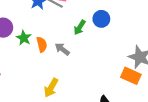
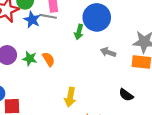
blue circle: (101, 19) -> (97, 17), size x1.6
gray arrow: (62, 49) -> (108, 52), moved

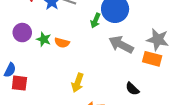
gray arrow: (108, 52) -> (121, 45), size x1.6
orange semicircle: (48, 59) -> (62, 43), turned 128

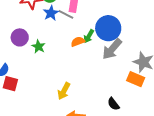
orange semicircle: (62, 43) -> (78, 42), moved, turned 136
gray arrow: (121, 45) -> (112, 49), moved, turned -85

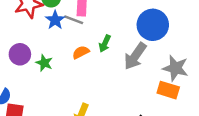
blue circle: (108, 28) -> (153, 25), moved
orange semicircle: (78, 42) -> (81, 52), moved

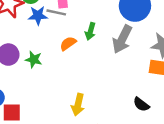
blue star: (55, 20) -> (38, 16), turned -30

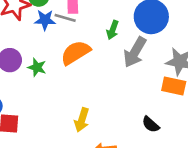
green arrow: (90, 31) -> (113, 30), moved
orange semicircle: (68, 44) -> (76, 53), size x1.6

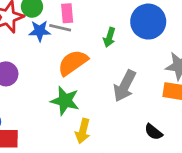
gray arrow: (135, 52) -> (125, 86), moved
green star: (37, 67) -> (65, 101), moved, size x1.5

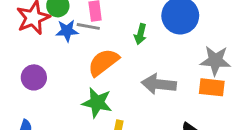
gray arrow: (125, 86) -> (159, 84), turned 72

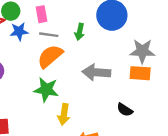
gray line: (88, 26) -> (49, 35), moved

